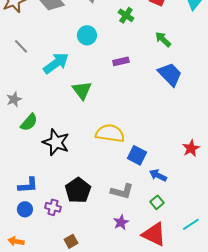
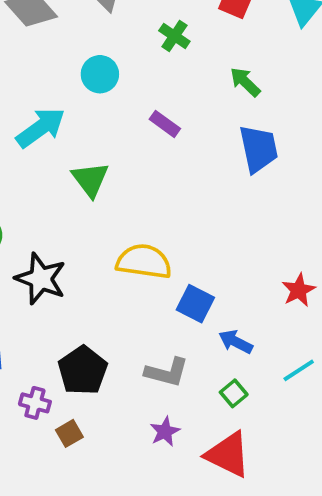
purple rectangle: (121, 61) -> (165, 124), turned 49
blue trapezoid: (170, 74) -> (259, 149), turned 32
cyan line: (191, 224) -> (299, 370), moved
brown square: (71, 241) -> (69, 433), moved

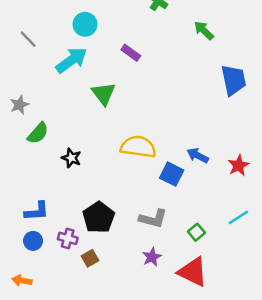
cyan circle: (100, 74) -> (85, 24), moved
purple rectangle: (165, 124) -> (131, 53), moved
blue trapezoid: (259, 149) -> (234, 80), moved
black star: (41, 279) -> (71, 158), size x0.6
blue arrow: (236, 342) -> (198, 155), moved

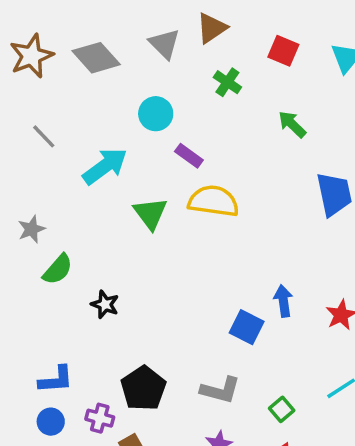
cyan circle: (85, 24) -> (156, 114), moved
yellow semicircle: (138, 147) -> (213, 201), moved
blue arrow: (198, 155) -> (283, 301), turned 55

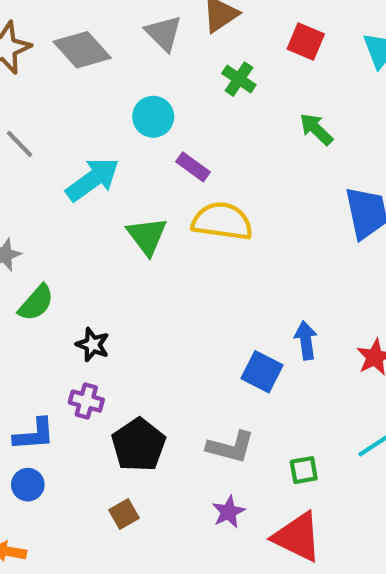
green square: (282, 409) -> (304, 470), turned 30
purple cross: (100, 418) -> (86, 401), moved

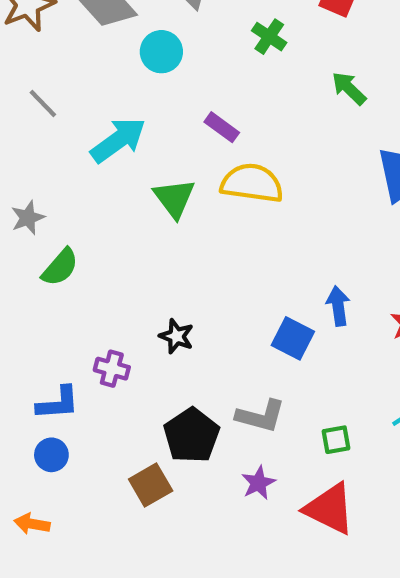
cyan circle: (153, 117) -> (161, 52), moved
black star: (93, 345) -> (176, 336), moved
black pentagon: (139, 445) -> (192, 435), moved
brown square: (124, 514) -> (151, 485), size x1.4

